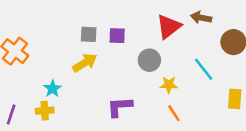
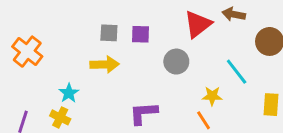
yellow arrow: (85, 63) -> (105, 64), turned 30
yellow star: (169, 85) -> (212, 96), moved
yellow cross: (45, 111) -> (60, 117), turned 30

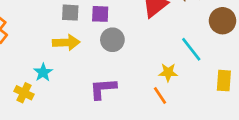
gray circle: (176, 62) -> (112, 40), moved
cyan star: (69, 93) -> (43, 72), moved

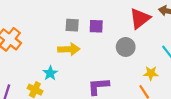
gray circle: (112, 40) -> (126, 47), moved

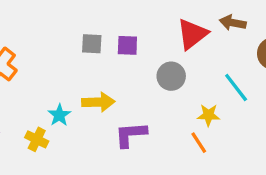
yellow arrow: (69, 49) -> (98, 102), moved

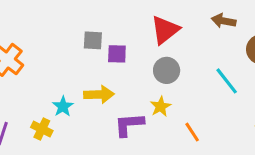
red triangle: (192, 34) -> (165, 30), moved
purple square: (127, 45) -> (117, 54), moved
yellow star: (208, 115) -> (161, 106), moved, turned -30

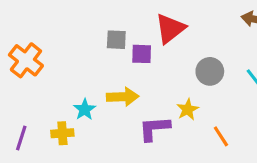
red triangle: (165, 30) -> (170, 29), moved
gray circle: (167, 70) -> (210, 71), moved
yellow cross: (42, 129) -> (62, 133), turned -30

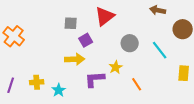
purple square: (142, 54) -> (86, 40), moved, turned -32
cyan star: (85, 109) -> (59, 90), moved

